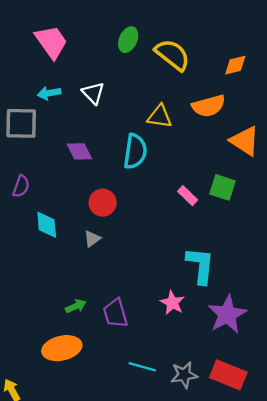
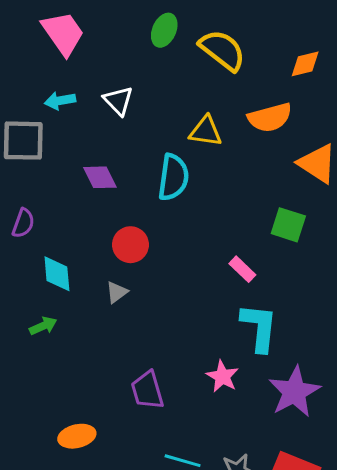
pink rectangle: (188, 196) -> (242, 269), moved
green arrow: (76, 306) -> (43, 326), moved
orange ellipse: (62, 348) -> (77, 436), size x0.7

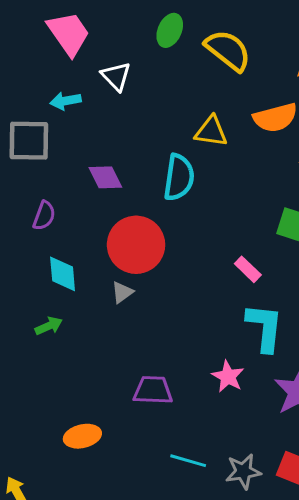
white triangle: (118, 101) -> (116, 76), moved
purple semicircle: (23, 223) -> (44, 216), moved
red circle: (130, 245) -> (136, 245), size x1.6
purple trapezoid: (147, 390) -> (153, 390), turned 108

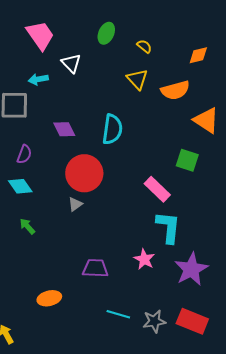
yellow semicircle: (228, 50) -> (144, 46), size x0.5
yellow triangle: (211, 131) -> (137, 79), moved, turned 40
pink rectangle: (248, 269) -> (157, 189), size x1.5
cyan diamond: (63, 274) -> (20, 186), moved, turned -30
green arrow: (49, 326) -> (27, 226), turned -108

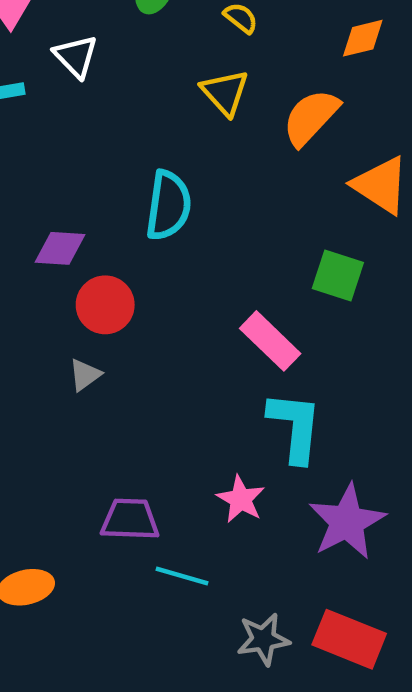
orange semicircle: (175, 90) -> (311, 117), turned 148
purple diamond: (64, 129) -> (60, 248), moved, turned -60
red circle: (84, 173) -> (105, 305), size x0.7
cyan line: (118, 314) -> (182, 576), moved

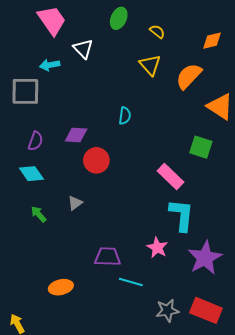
cyan semicircle: (168, 205) -> (125, 116), size x0.6
gray triangle: (85, 375) -> (75, 203), moved

